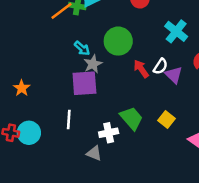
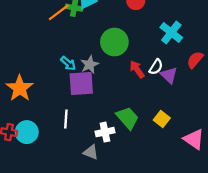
cyan arrow: (82, 48) -> (68, 63), moved
orange star: (22, 88) -> (20, 88), size x1.6

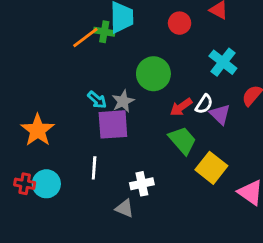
red arrow: (137, 69) -> (181, 107), turned -90
green trapezoid: (127, 118) -> (182, 140), moved
yellow square: (162, 119) -> (211, 168), size x1.5

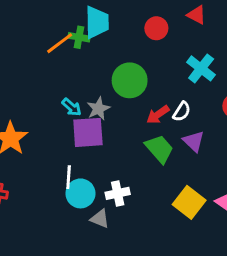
purple triangle: (220, 114) -> (194, 141), moved
yellow square: (211, 168) -> (189, 202), moved
cyan circle: (46, 184) -> (80, 193), moved

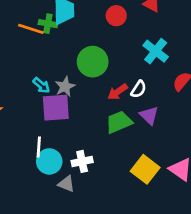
orange line: (60, 43) -> (31, 29), turned 55
green trapezoid: (159, 149) -> (119, 122), turned -72

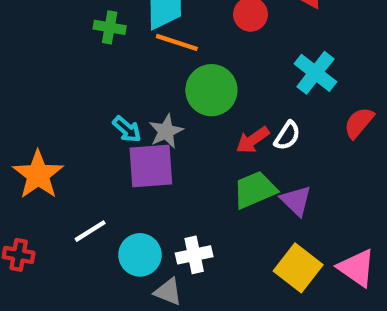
green cross: (48, 24) -> (110, 27), moved
orange line: (31, 29) -> (177, 42), moved
purple triangle: (149, 115) -> (296, 201), moved
white line: (39, 147) -> (90, 231), moved, turned 54

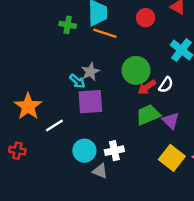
green circle: (211, 90) -> (136, 70), moved
gray star: (166, 131) -> (90, 72), moved
white line: (90, 231) -> (54, 126), moved

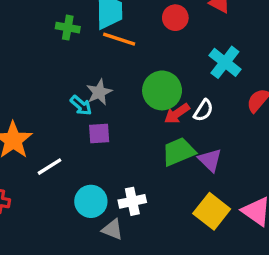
purple square: (90, 102) -> (99, 134), size x0.6

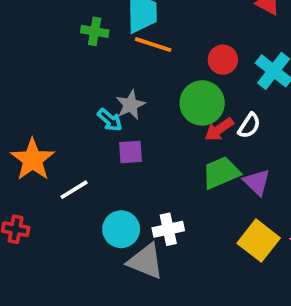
red circle: (175, 18) -> (223, 60), moved
gray triangle: (112, 229) -> (146, 261), size x1.5

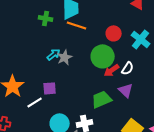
cyan arrow: (110, 120) -> (54, 54), moved, turned -80
purple square: (131, 152) -> (50, 88), moved
green trapezoid: (221, 173) -> (102, 99), moved
purple triangle: (257, 182) -> (126, 90), moved

